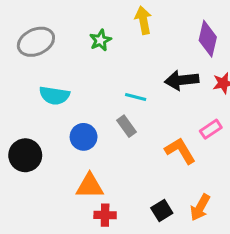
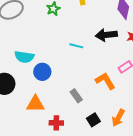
cyan semicircle: (54, 95) -> (24, 57), moved
gray rectangle: (126, 126) -> (76, 96), moved
orange triangle: (90, 186) -> (35, 104), moved

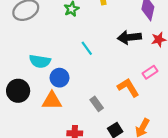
cyan line: (76, 46) -> (87, 48), moved, turned 40
orange triangle: (35, 104) -> (52, 101), moved

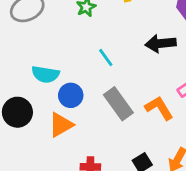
orange triangle: (52, 101) -> (61, 125), turned -30
gray rectangle: (97, 104) -> (118, 104), moved, size x1.6

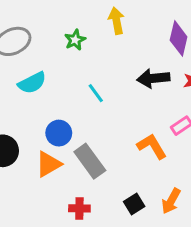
cyan semicircle: (45, 74) -> (32, 83), moved, turned -36
gray rectangle: (118, 104) -> (90, 161), moved

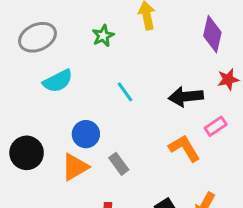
black arrow: (153, 78) -> (186, 97), moved
gray rectangle: (90, 161) -> (119, 164), size x0.6

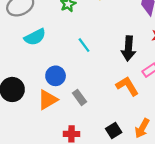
black arrow: (186, 97) -> (128, 48), turned -80

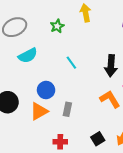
gray rectangle: (79, 97) -> (67, 109), turned 48

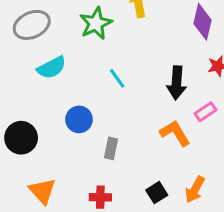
green star: (57, 26) -> (96, 23), size x1.5
orange triangle: (39, 111) -> (42, 191), moved, turned -42

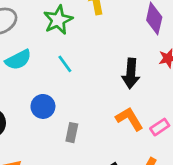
cyan line: (117, 78) -> (65, 64), moved
pink rectangle: (206, 112) -> (160, 127), moved

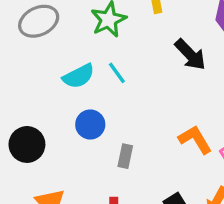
cyan semicircle: (18, 60) -> (79, 76), moved
black arrow: (131, 73) -> (190, 55), moved, turned -48

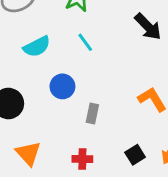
cyan semicircle: (79, 76) -> (37, 47), moved

